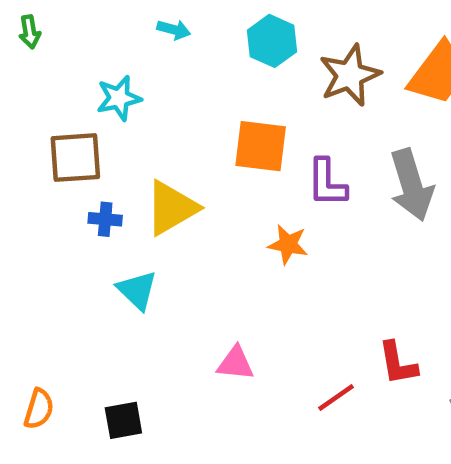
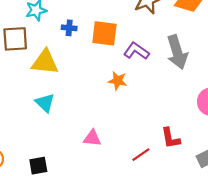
purple L-shape: (327, 183) -> (136, 51), turned 125
yellow triangle: (171, 208) -> (45, 62), moved, turned 36
blue cross: (105, 219) -> (69, 28), moved

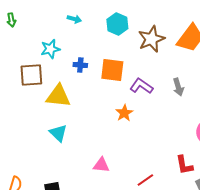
gray arrow: (177, 52) -> (178, 87), size x0.6
orange star: (118, 81) -> (124, 113), turned 30
red L-shape: (171, 138) -> (184, 165), moved

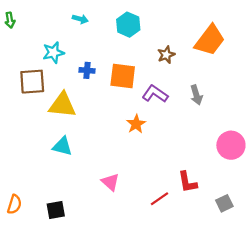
brown star: (151, 39) -> (166, 55), moved, size x0.6
cyan triangle: (58, 133) -> (62, 146), turned -30
pink triangle: (101, 165) -> (110, 182), turned 36
red L-shape: (184, 165) -> (187, 182), moved

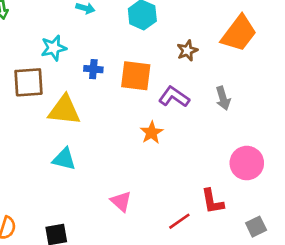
pink circle: (231, 145) -> (247, 163), moved

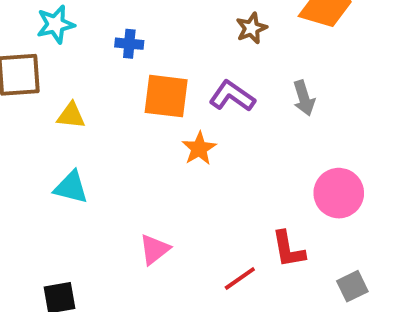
blue cross: (93, 69) -> (129, 44), moved
orange square: (136, 76) -> (166, 96), moved
yellow triangle: (64, 110) -> (71, 115), size x0.6
pink triangle: (121, 201) -> (154, 249), turned 40

